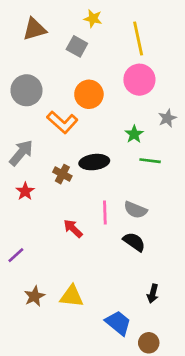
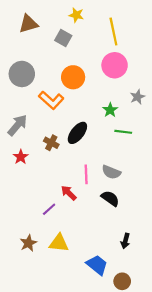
black ellipse: (94, 162) -> (77, 133), turned -45
red arrow: (73, 229) -> (69, 193), moved
purple line: (16, 255) -> (49, 209), moved

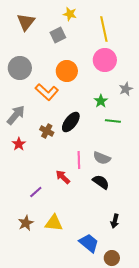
brown triangle: (28, 24) -> (26, 22), turned -36
gray square: (63, 38) -> (58, 35), turned 35
purple line: (49, 209) -> (36, 192), moved

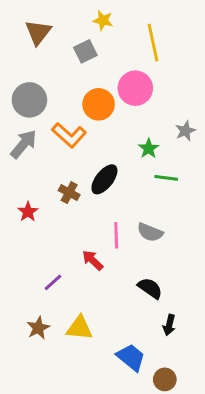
pink circle: (105, 60) -> (135, 88), moved
gray arrow: (16, 115) -> (24, 144), moved
black semicircle: (101, 182) -> (150, 288), moved

